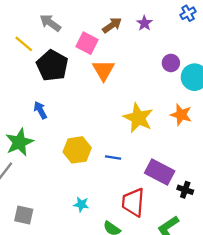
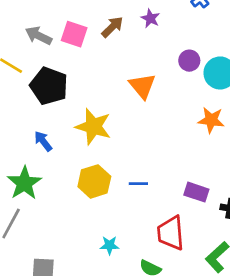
pink square: (87, 43) -> (74, 34), moved
orange triangle: (103, 70) -> (142, 86), moved
yellow star: (138, 118) -> (93, 127), moved
purple rectangle: (160, 172) -> (196, 192), size x0.7

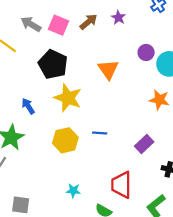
black pentagon: (49, 86) -> (53, 64), moved
blue line: (138, 184) -> (100, 133), moved
purple rectangle: (196, 192) -> (144, 144), moved, turned -66

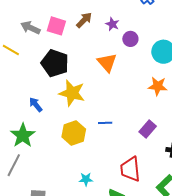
purple star: (118, 18) -> (112, 24), moved
purple circle: (146, 52) -> (130, 39), moved

